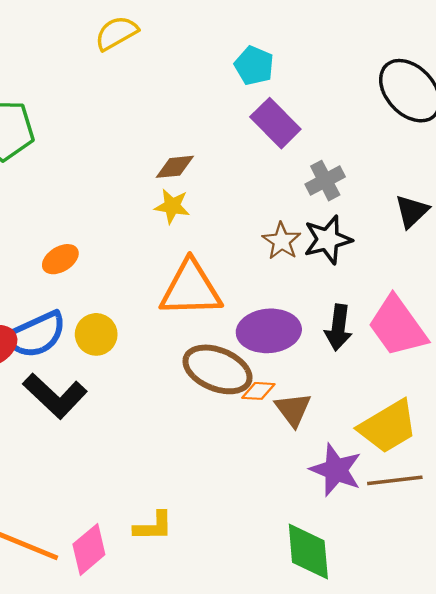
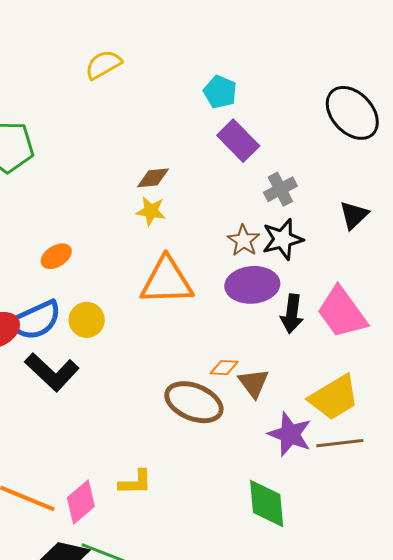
purple ellipse: (269, 331) -> (252, 285), moved
brown ellipse: (217, 369) -> (194, 402), moved

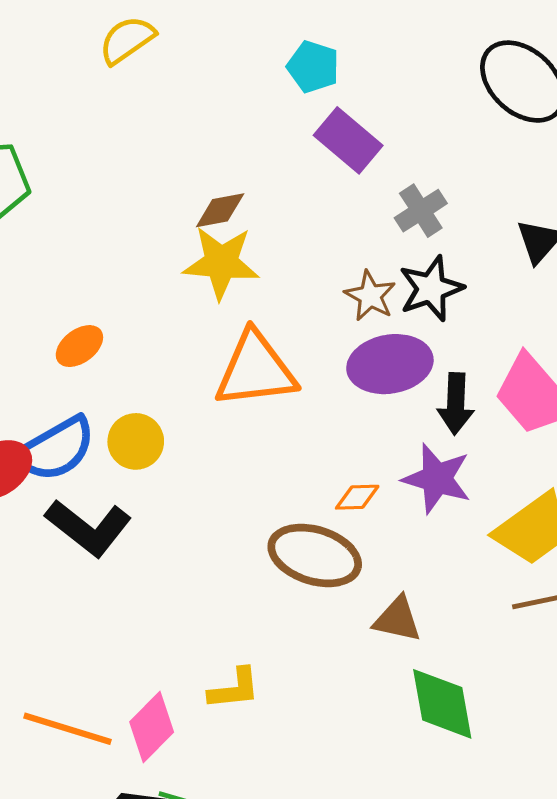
yellow star: (151, 211) -> (221, 263), size x1.6
brown triangle: (254, 383) -> (397, 619), moved, turned -36
purple star: (290, 434) -> (437, 479), moved

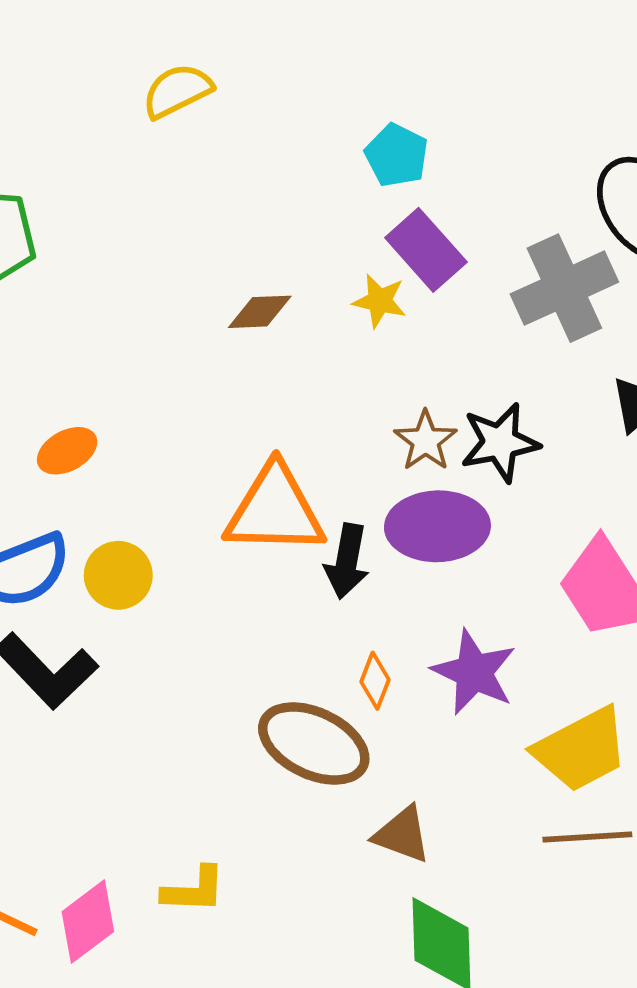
gray cross: (421, 211) -> (564, 288), moved, size x1.6
yellow star: (221, 263) -> (380, 301), moved, size x0.6
black arrow: (456, 404) -> (347, 561), moved
orange diamond: (357, 497) -> (375, 681), turned -75

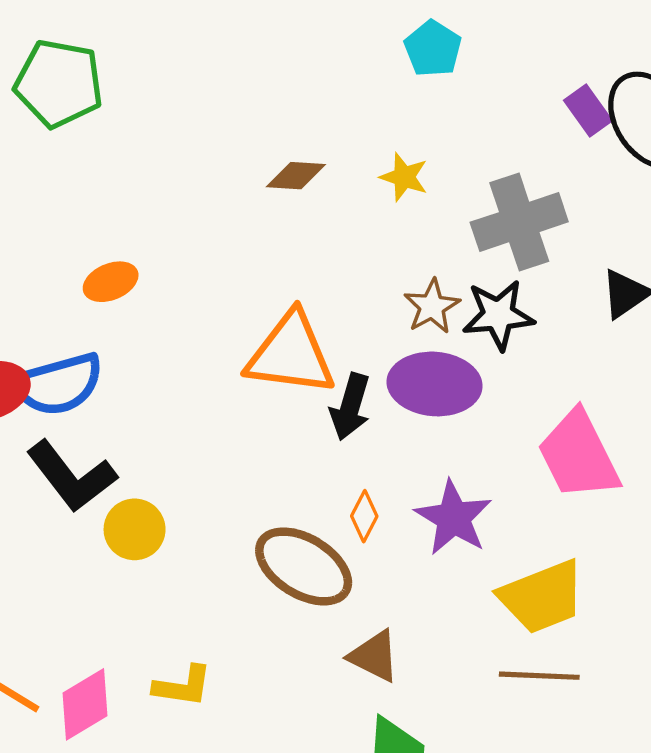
purple rectangle: (426, 250) -> (588, 110), moved, size x0.7
gray cross: (564, 288) -> (519, 222), moved
yellow circle: (118, 575) -> (135, 529), moved

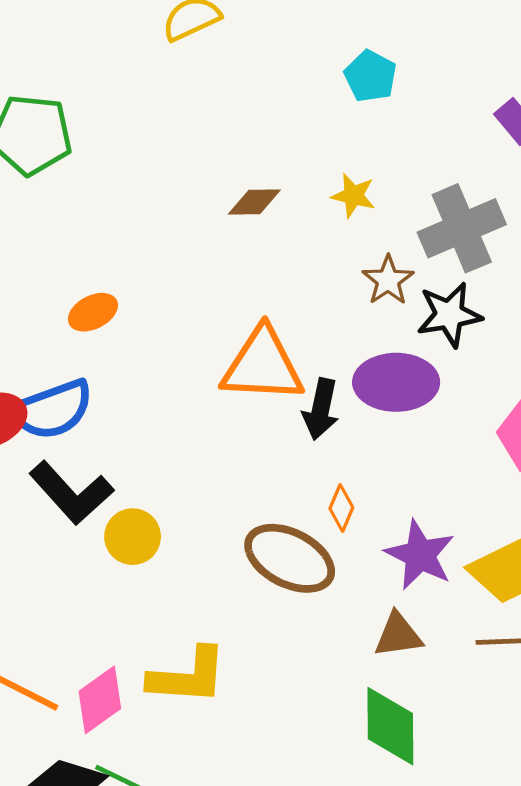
brown star: (432, 306) -> (388, 280), moved
purple star: (453, 518) -> (420, 555), moved
brown triangle: (374, 656) -> (398, 635), moved, turned -30
yellow L-shape: (183, 686) -> (188, 676), size x1.5

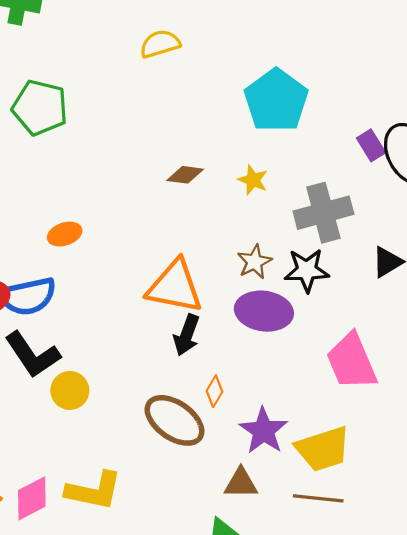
cyan pentagon: (370, 76) -> (276, 100), size x1.8
brown star: (388, 280) -> (255, 262), moved
black arrow: (321, 409) -> (187, 335), moved

